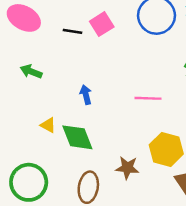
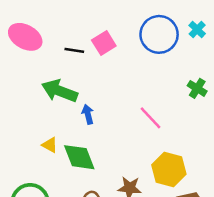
green arrow: (31, 72) -> (60, 91), moved, size x1.6
pink line: (148, 98) -> (150, 118), turned 45

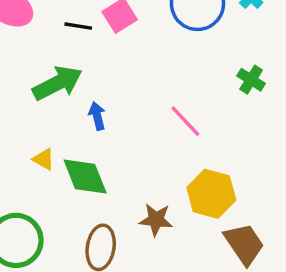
green arrow: (60, 91) -> (57, 83), turned 132

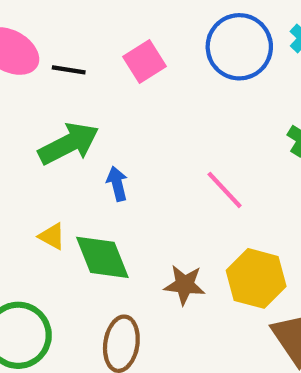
black line: (78, 26) -> (69, 70), moved
brown star: (156, 220) -> (185, 285), moved

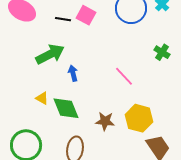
pink square: (145, 62) -> (86, 15), turned -30
black line: (69, 70) -> (63, 19), moved

